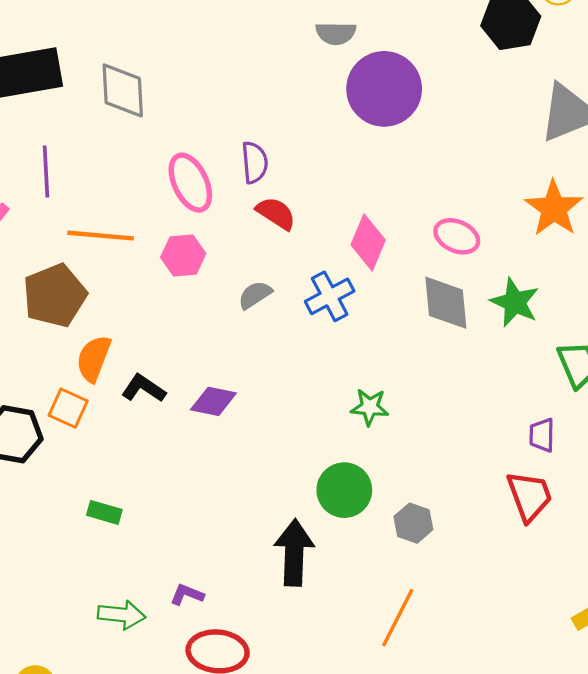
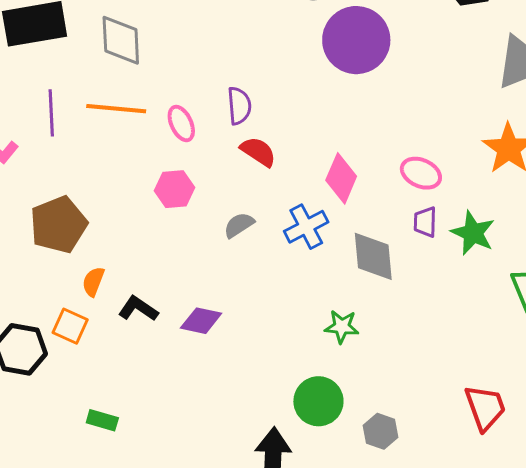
pink ellipse: (190, 183) -> (181, 124), size x0.7
orange line: (101, 236) -> (116, 109), moved
gray diamond: (446, 303) -> (373, 256), moved
orange semicircle: (94, 358) -> (93, 282), size x0.7
purple trapezoid: (542, 435) -> (425, 222), moved

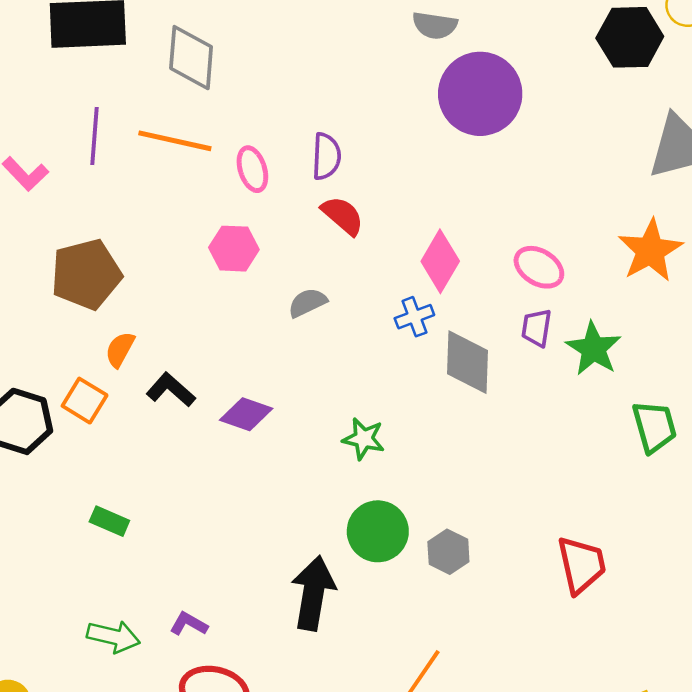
blue cross: (306, 227) -> (414, 317), moved, size x0.7
green star: (342, 327) -> (364, 439), moved
gray hexagon: (381, 431) -> (448, 552), moved

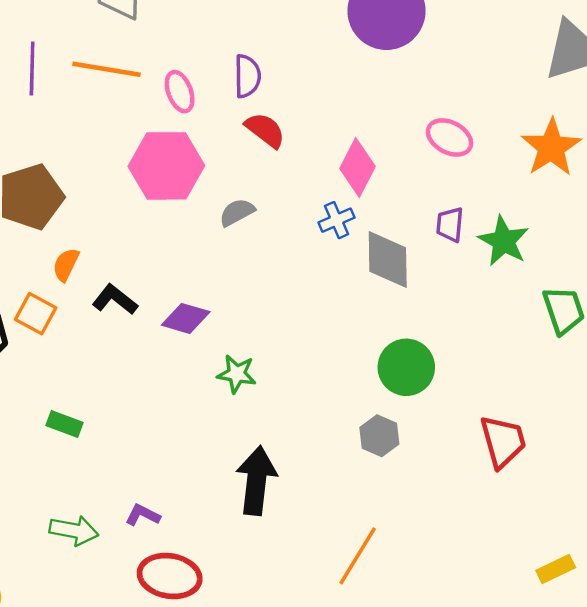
pink hexagon: (234, 249) -> (166, 166), size x1.6
pink ellipse: (539, 267) -> (450, 137), moved
green star: (364, 439) -> (237, 374), moved
green circle: (378, 531) -> (406, 367), moved

